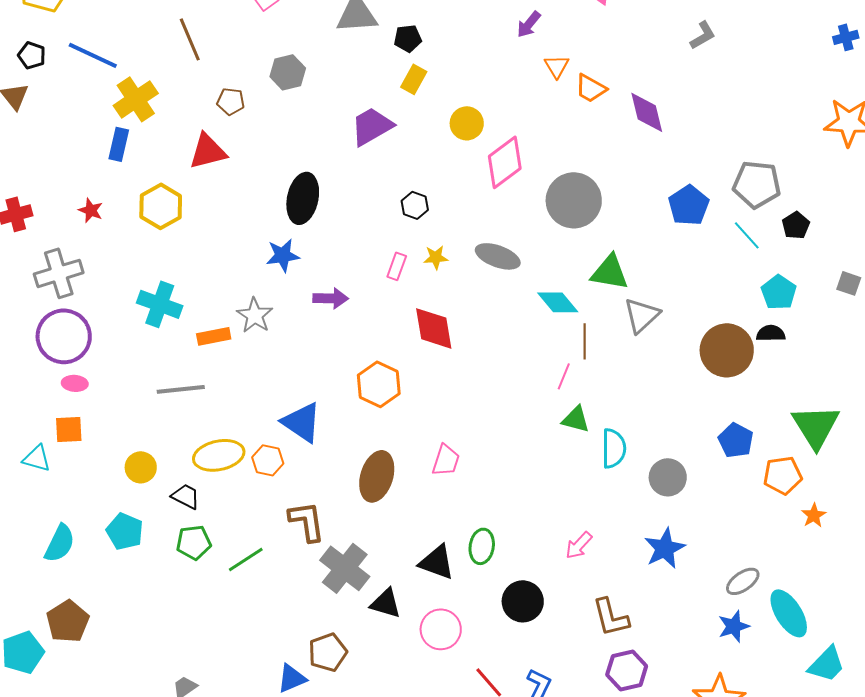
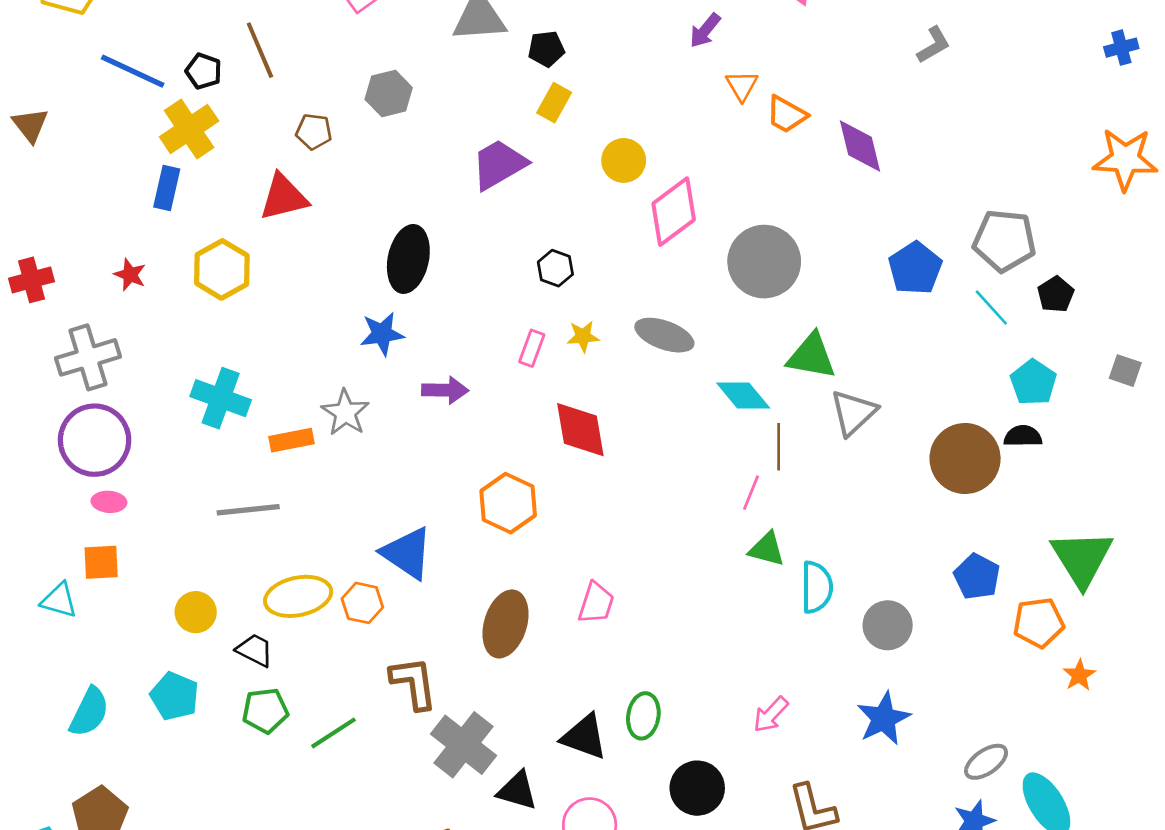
black pentagon: (32, 55) -> (204, 71), moved

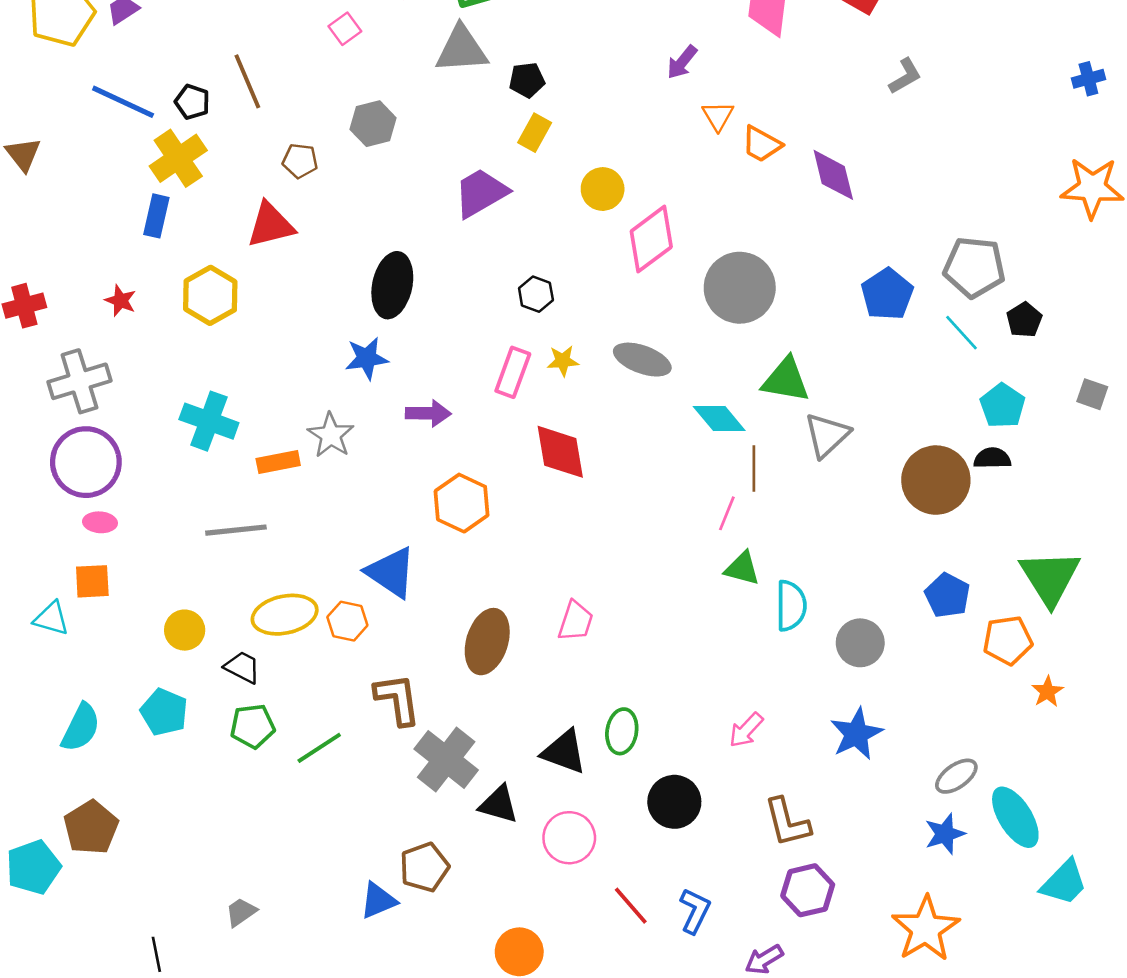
pink rectangle: (532, 348) -> (513, 372), size x1.4
orange hexagon: (508, 503) -> (462, 503), moved

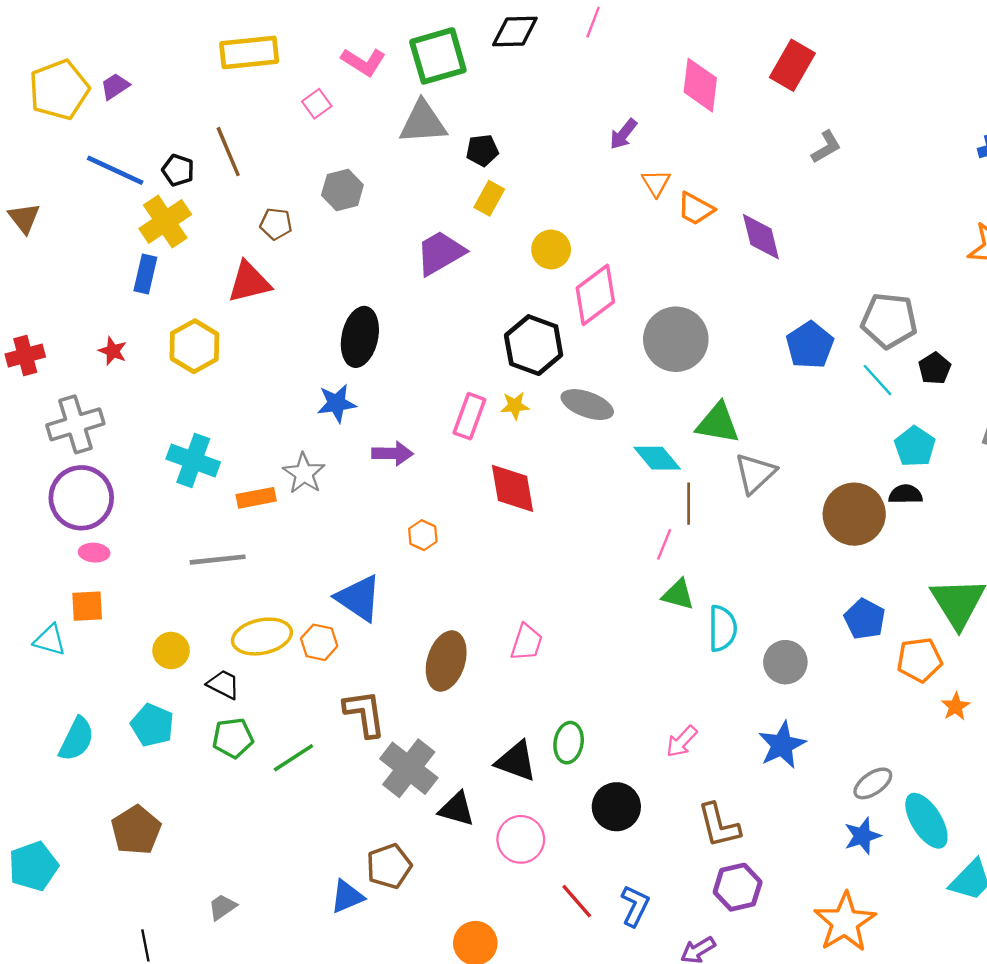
black hexagon: (536, 294) -> (534, 345), moved, size x1.8
orange hexagon: (462, 503) -> (423, 535), size x0.6
brown pentagon: (91, 827) -> (136, 830), moved

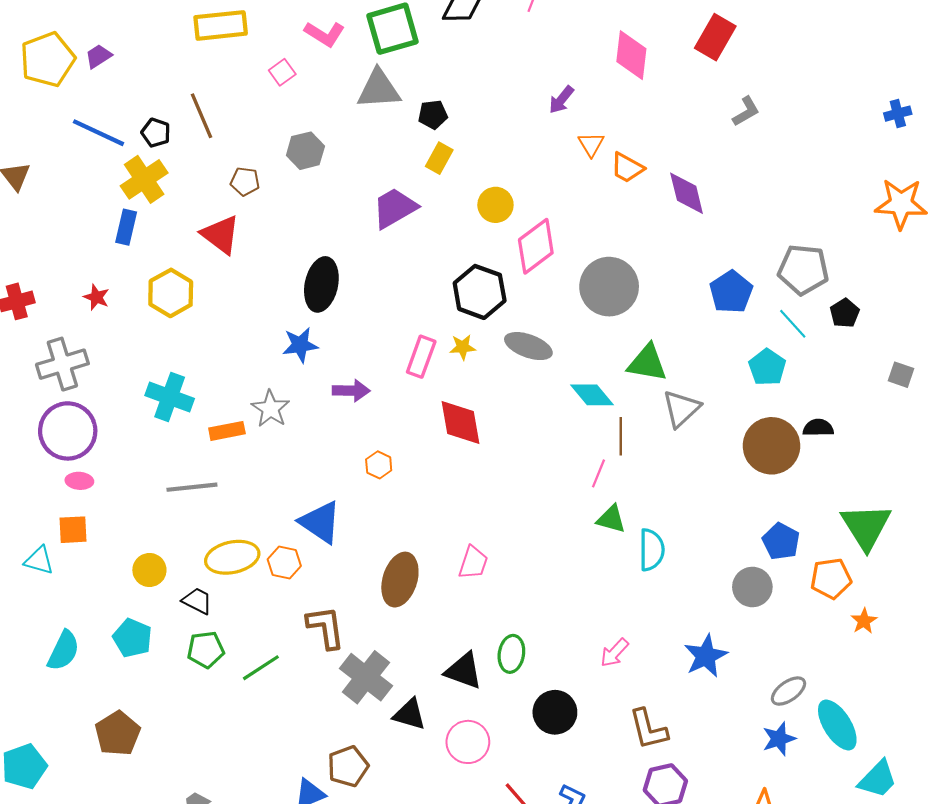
red triangle: (249, 282) -> (221, 235), turned 51
cyan pentagon: (915, 447) -> (767, 367), moved
gray circle: (785, 662) -> (752, 587), moved

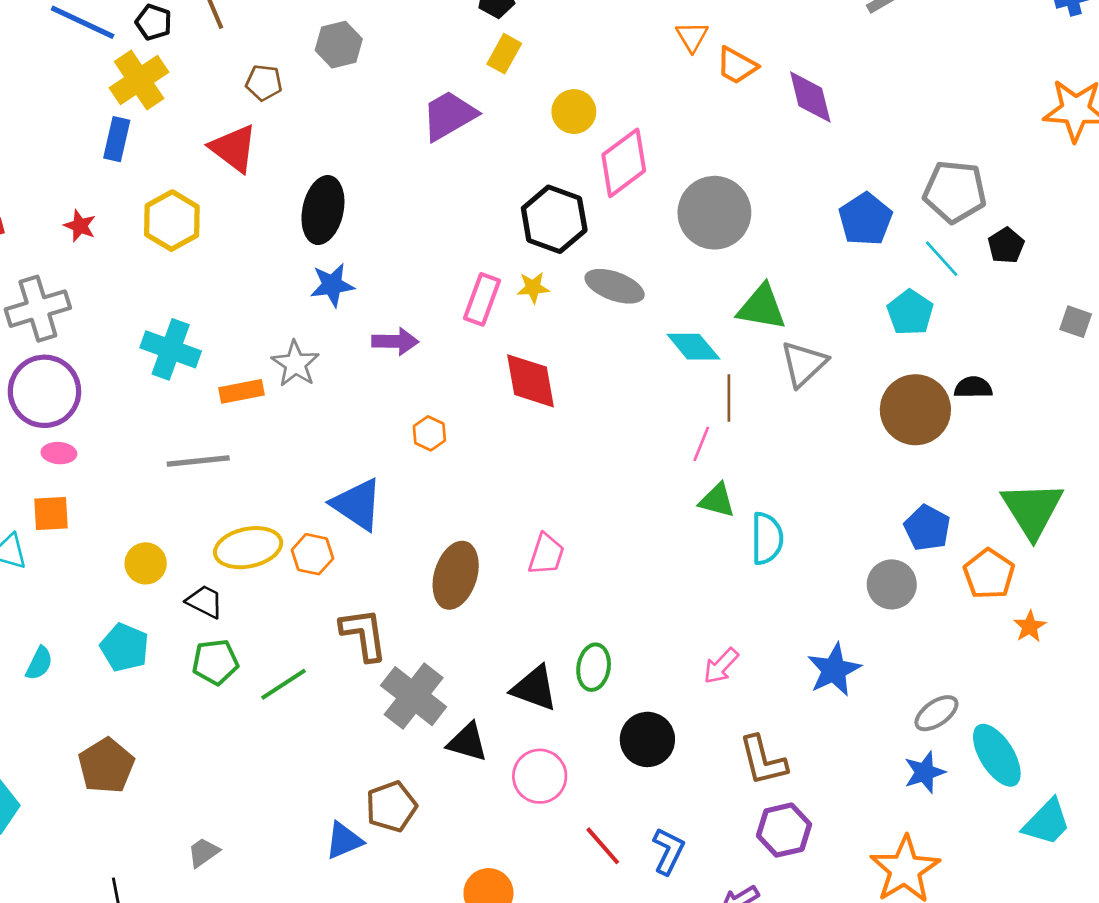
black ellipse: (321, 284) -> (323, 210), moved
orange pentagon: (831, 578) -> (989, 574), turned -30
cyan semicircle: (63, 651) -> (39, 663), size x0.7

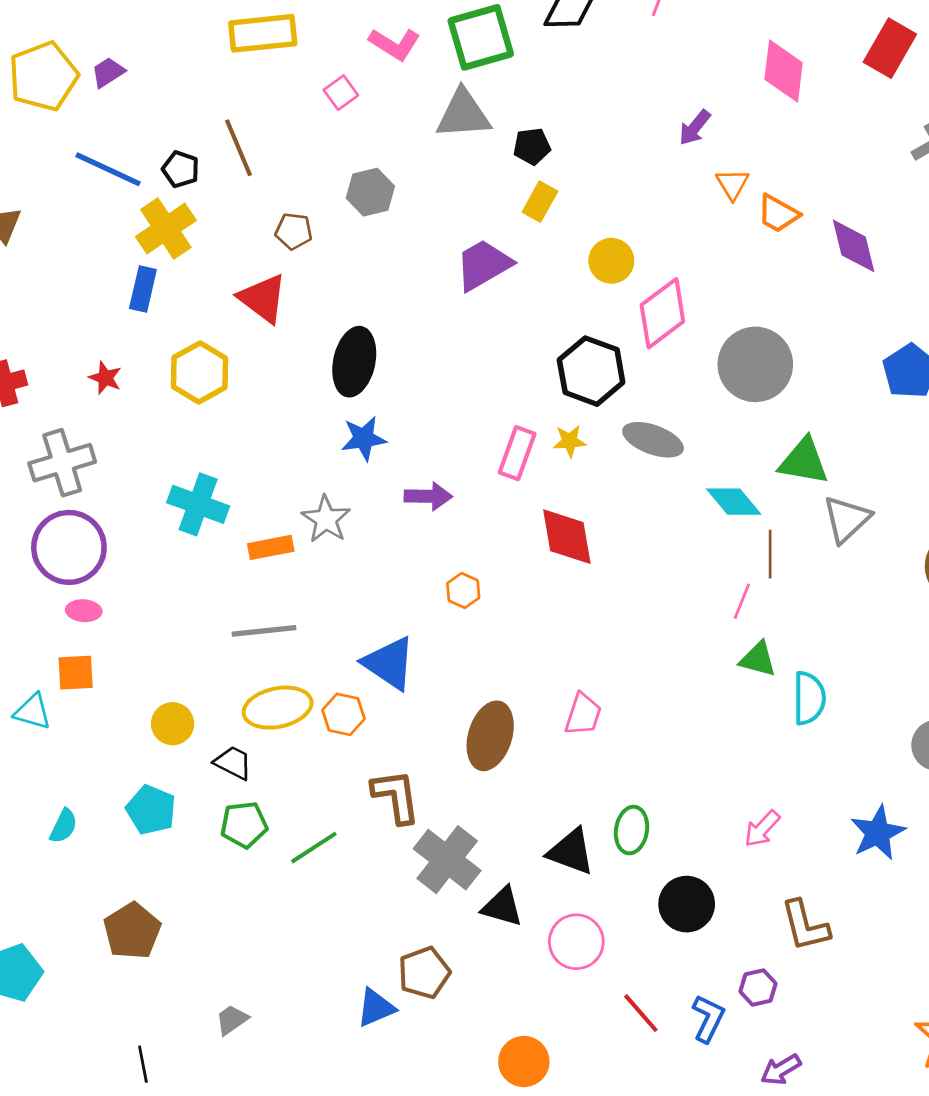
gray line: (198, 461) -> (264, 631), moved
purple hexagon: (784, 830) -> (758, 987), moved, size x0.7

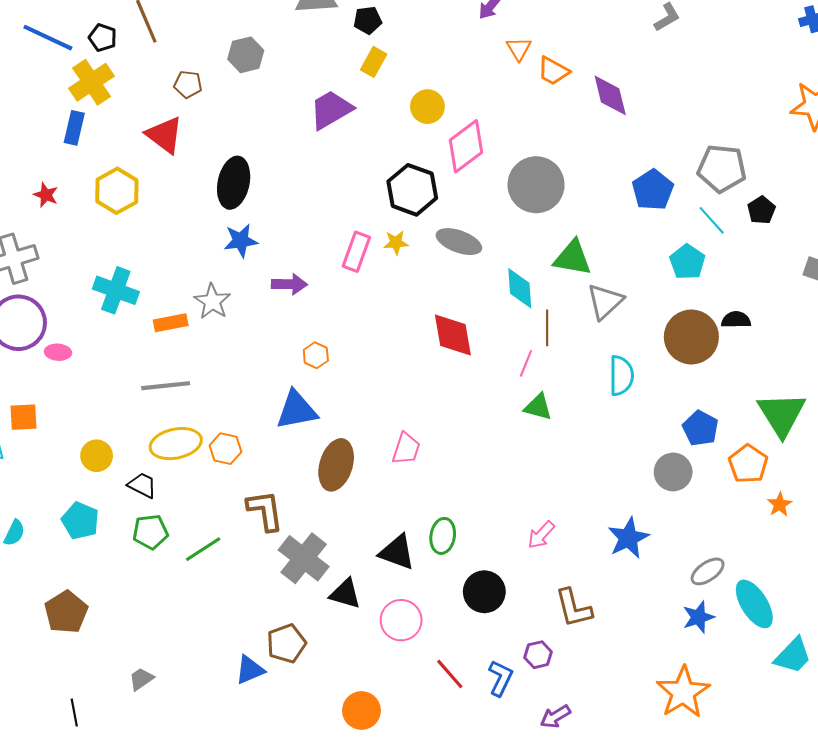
cyan diamond: (734, 502) -> (520, 288), turned 36
red diamond: (567, 537) -> (453, 335), moved
pink ellipse: (84, 611) -> (58, 352), moved
blue triangle: (389, 663) -> (297, 410), moved, turned -45
cyan semicircle: (809, 698) -> (621, 376), moved

